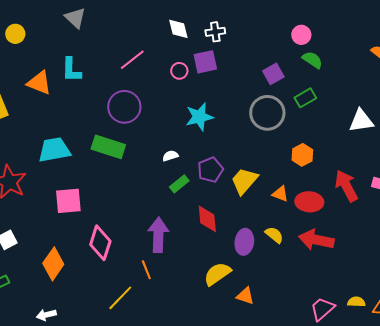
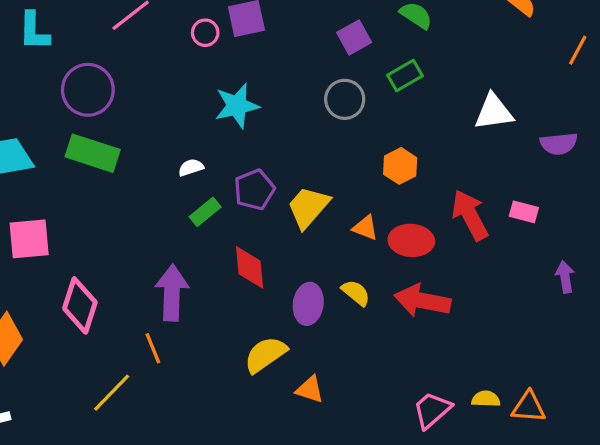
purple circle: (124, 107) -> (88, 90), moved
gray circle: (267, 113) -> (345, 99), size x0.7

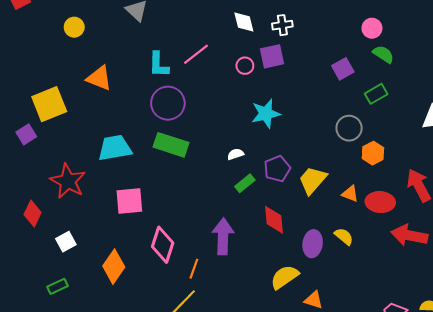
cyan L-shape: (34, 31) -> (159, 65), moved
gray circle: (345, 99) -> (349, 128), moved
red arrow: (422, 301) -> (409, 235), moved
orange line: (153, 348) -> (194, 269), moved, turned 42

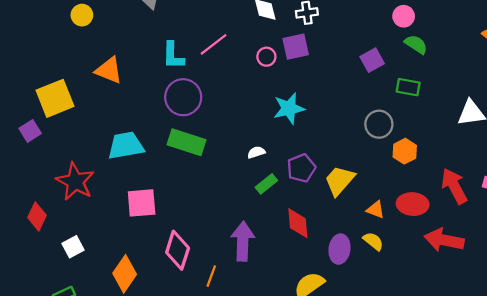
green rectangle: (376, 94) -> (408, 87), turned 40
orange triangle: (350, 194) -> (376, 210), moved

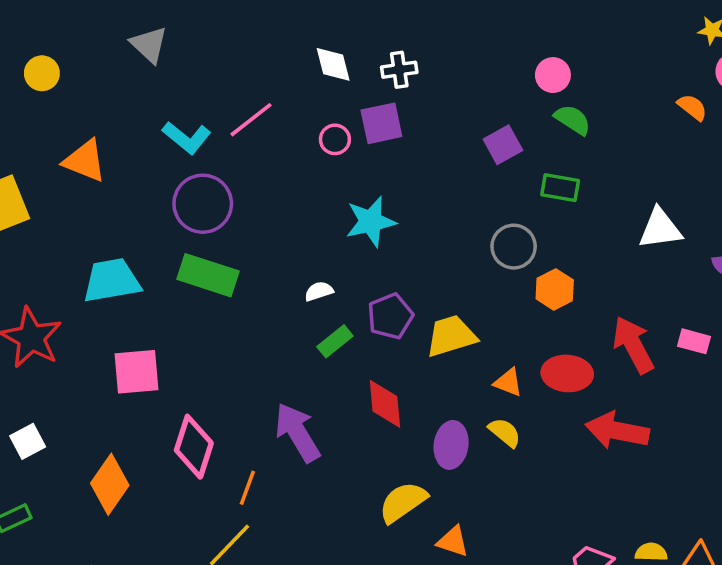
cyan L-shape: (173, 56) -> (187, 138), turned -52
yellow trapezoid: (340, 180) -> (451, 336), turned 32
purple arrow: (243, 241) -> (297, 432), turned -33

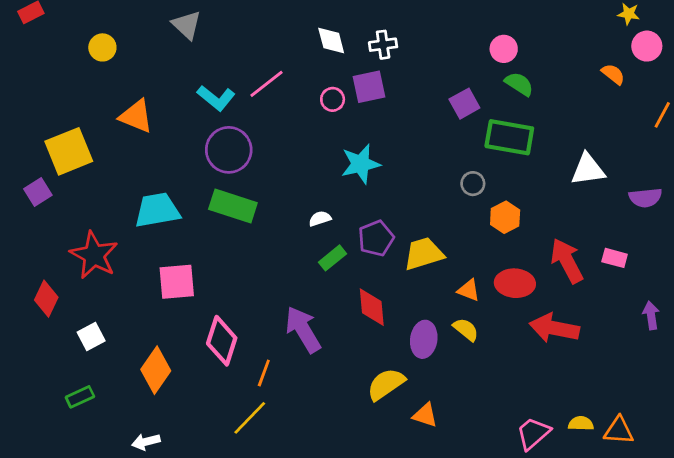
green rectangle: (560, 188) -> (509, 137), size x1.6
gray circle: (514, 247) -> (473, 184), size x0.7

